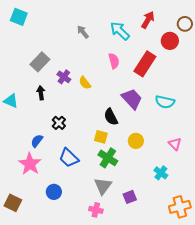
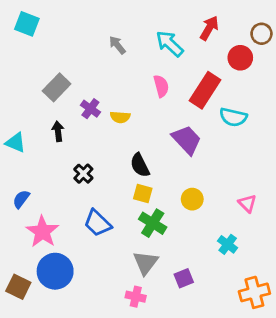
yellow semicircle: (85, 83) -> (120, 117), turned -48
cyan semicircle: (165, 102) -> (233, 117), moved
black semicircle: (111, 117) -> (140, 165), moved
blue semicircle: (37, 141) -> (21, 199), moved
blue circle: (54, 192) -> (55, 271), moved, size x1.6

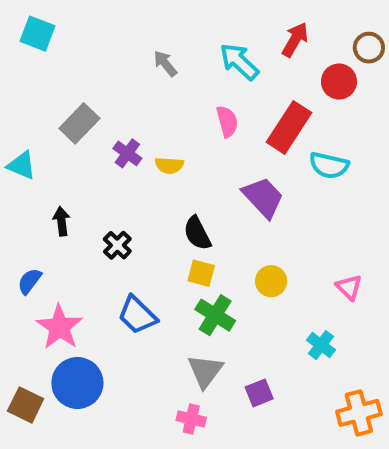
black arrow: (58, 131) -> (61, 221), moved
cyan triangle: (16, 143) -> (22, 165), moved

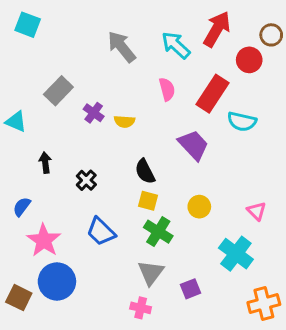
red arrow: (295, 40) -> (217, 29), size x1.4
gray arrow: (165, 64) -> (122, 47), size x1.6
cyan cross: (321, 345) -> (236, 254), size x1.6

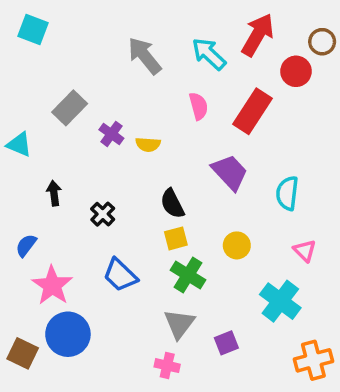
cyan semicircle: (242, 122) -> (287, 193), moved, turned 84
yellow square: (148, 201) -> (176, 238), turned -30

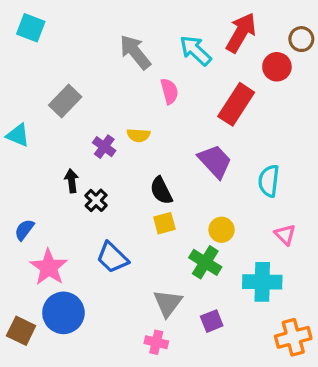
pink semicircle: (198, 106) -> (169, 91), moved
purple cross: (111, 134) -> (104, 147), moved
black arrow: (54, 193) -> (72, 181), moved
green cross: (188, 275) -> (205, 262), moved
cyan cross: (280, 301) -> (262, 282), turned -36

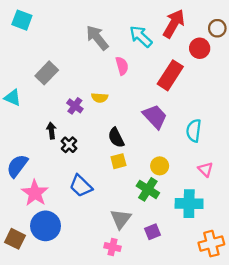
blue semicircle: (24, 230) -> (17, 166), size x1.5

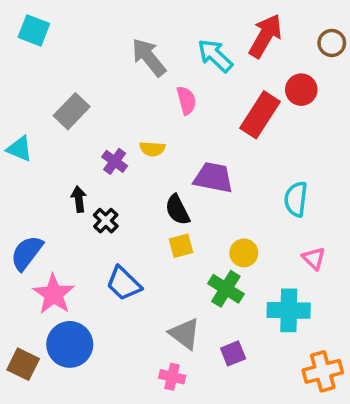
red circle: (200, 48) -> (301, 90), moved
purple trapezoid: (155, 116) -> (213, 178), moved, turned -36
gray triangle: (121, 219) -> (185, 334), turned -30

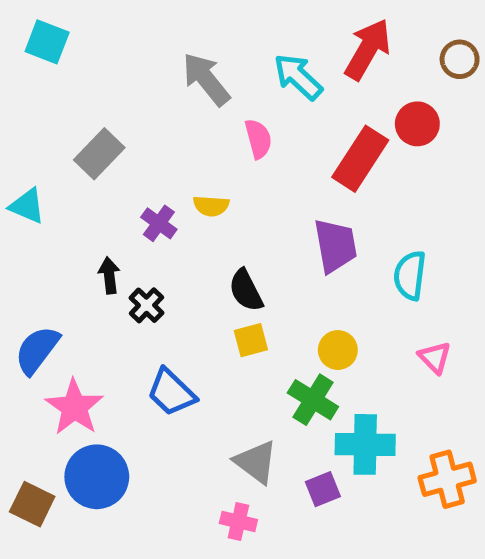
purple trapezoid: (213, 178) -> (335, 246), moved, turned 69
cyan cross: (289, 310) -> (365, 444), moved
orange cross: (323, 371) -> (447, 479), moved

